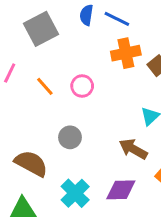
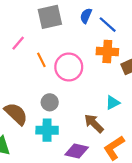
pink circle: (82, 86) -> (69, 67), size x1.6
cyan cross: (75, 193) -> (47, 130), moved, turned 30

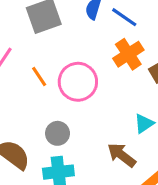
orange cross: (107, 52) -> (128, 54), turned -30

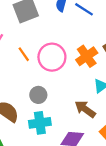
orange cross: (128, 54) -> (87, 56), moved

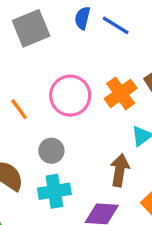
orange line: (24, 54) -> (19, 109), moved
brown arrow: (85, 109) -> (120, 170), turned 65

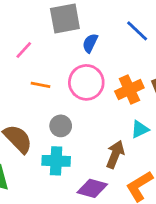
blue semicircle: (82, 18) -> (90, 43), moved
orange line: (19, 109) -> (40, 85), turned -54

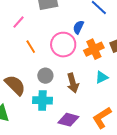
blue semicircle: (90, 43) -> (78, 27), moved
orange line: (40, 85) -> (31, 47), turned 48
brown arrow: (115, 154) -> (73, 83), moved, turned 144

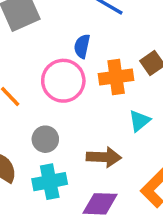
orange cross: (94, 49) -> (116, 77), turned 30
brown arrow: (73, 83) -> (104, 157), moved, turned -60

